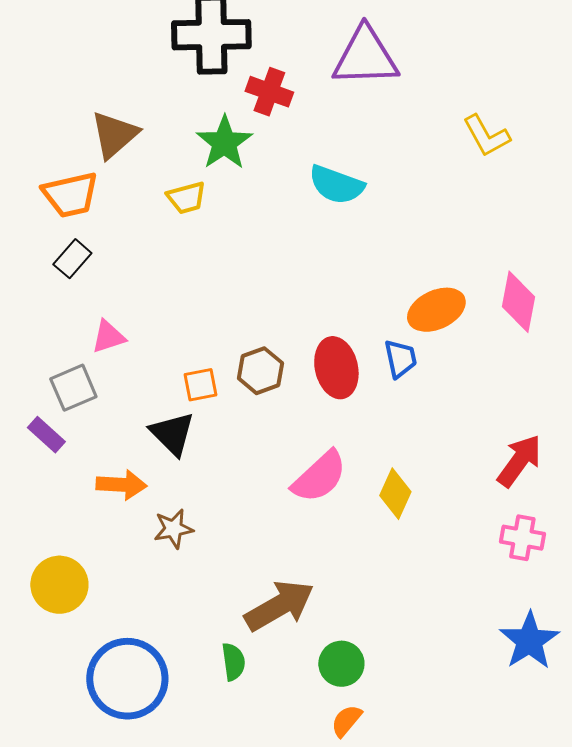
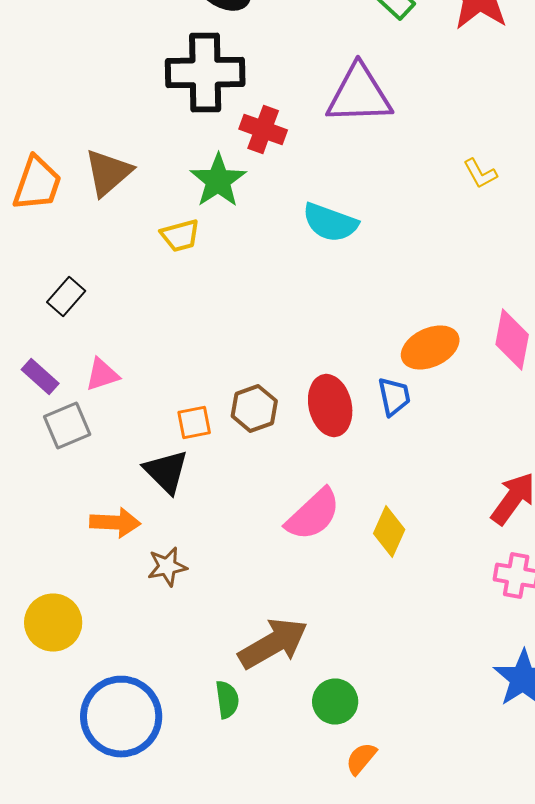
yellow L-shape: (486, 136) -> (480, 174), size x0.7
orange trapezoid: (70, 195) -> (37, 184), moved, turned -58
purple rectangle: (46, 435) -> (40, 376), moved
orange semicircle: (346, 721) -> (361, 758), moved

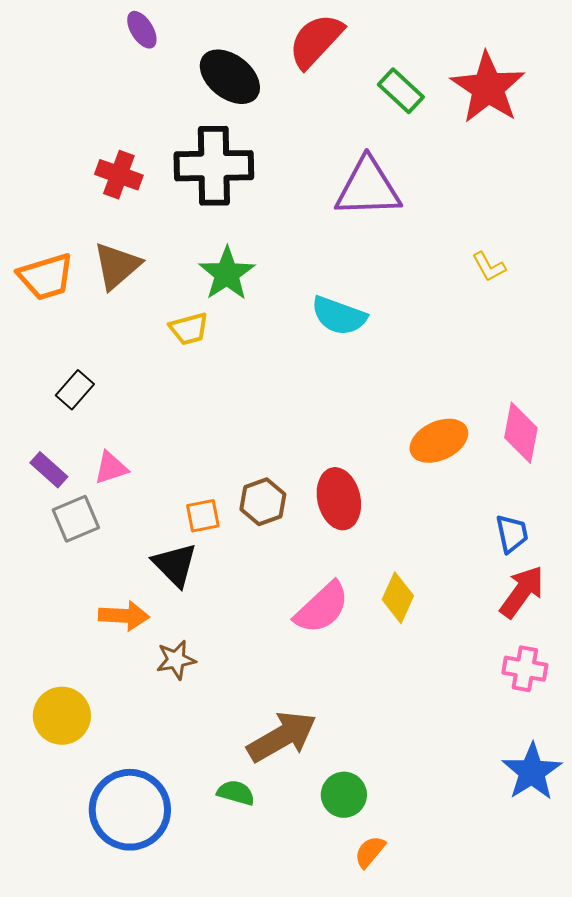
red cross: (263, 130) -> (119, 175), moved
orange trapezoid: (37, 184) -> (46, 277), turned 54
blue trapezoid: (394, 396) -> (512, 534), moved
yellow diamond: (389, 532) -> (398, 598), moved
green semicircle: (227, 700) -> (236, 793), turned -66

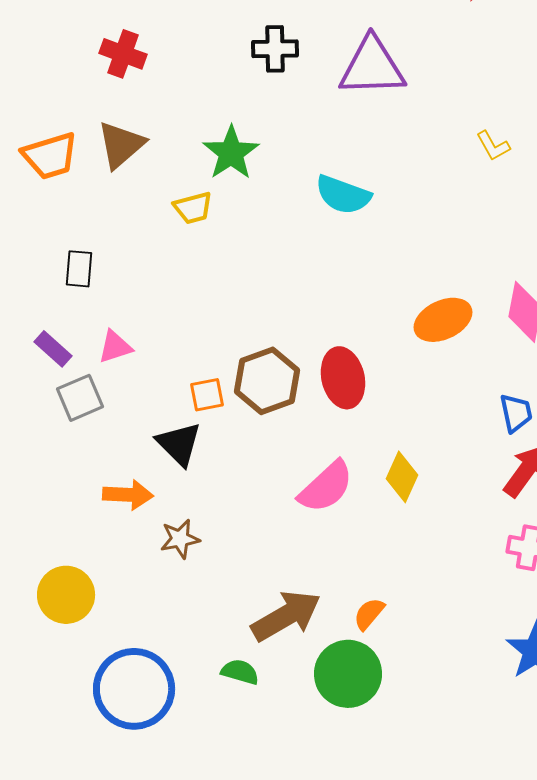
black cross: (214, 166) -> (275, 49), moved, size x0.6
black rectangle: (75, 390) -> (79, 269), turned -36
brown hexagon: (263, 502) -> (267, 381), size x1.4
green circle: (344, 795) -> (348, 674), size x1.5
orange semicircle: (370, 852) -> (369, 614), moved

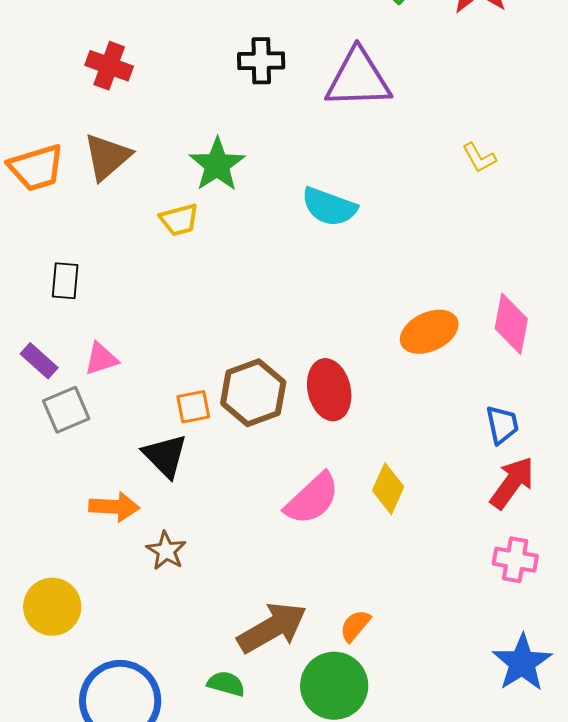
brown star: (180, 539) -> (166, 551), turned -30

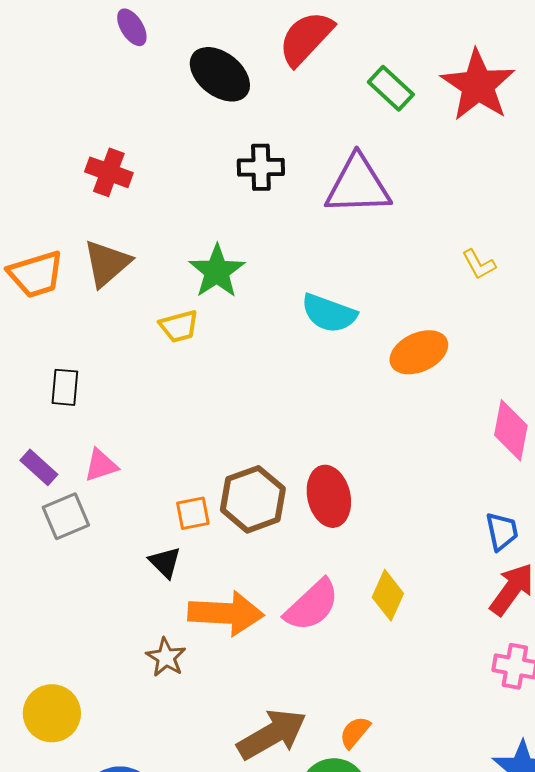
orange ellipse: (429, 332) -> (419, 352), moved
black triangle: (165, 456) -> (165, 562), size x0.7
orange arrow: (114, 507) -> (226, 613), moved, size x1.5

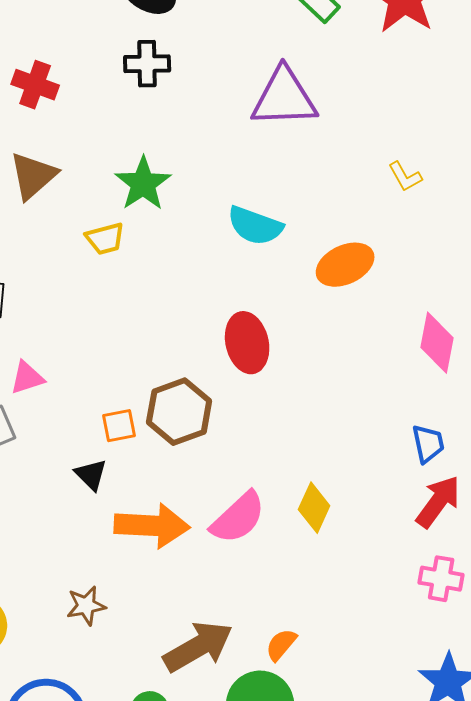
black cross: (261, 167) -> (147, 64), moved
red ellipse: (329, 496) -> (247, 343), moved
brown star: (166, 657) -> (86, 606), moved, turned 30

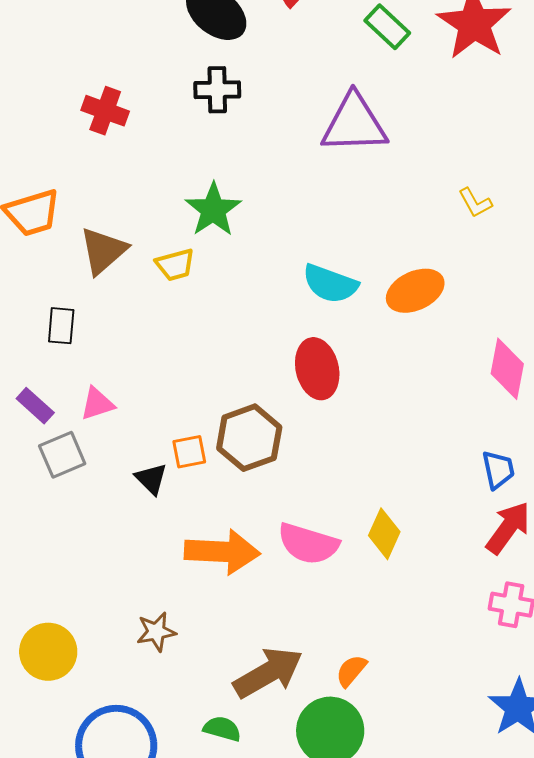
brown triangle: (33, 176) -> (103, 251), moved
cyan semicircle: (255, 226) -> (330, 284), moved
black triangle: (91, 475) -> (151, 479), moved
pink semicircle: (238, 518) -> (308, 544), turned 60

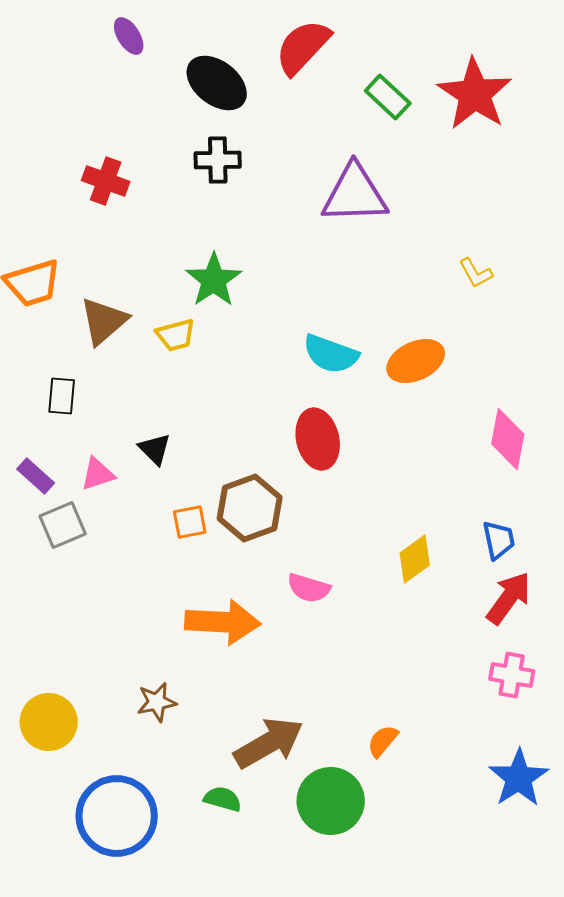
black triangle: (151, 479) -> (155, 449), moved
yellow diamond: (384, 534) -> (415, 559), moved, turned 30
pink semicircle: (308, 544) -> (309, 588), moved, size x0.7
orange semicircle: (351, 671) -> (383, 741), moved

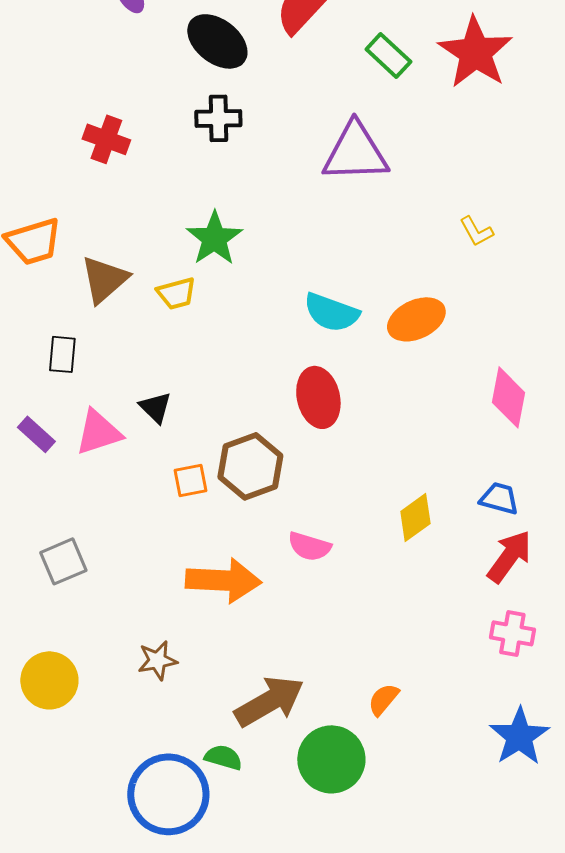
pink triangle: (98, 474) -> (98, 432), size x1.4
gray square: (63, 525) -> (63, 561), moved
blue trapezoid: (499, 540) -> (499, 498), turned -63
blue circle: (117, 816) -> (168, 794), moved

